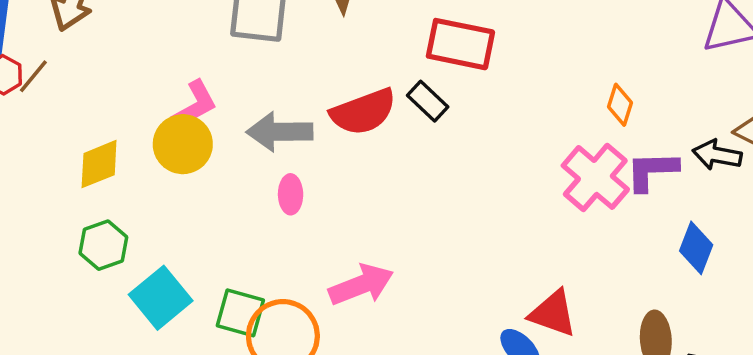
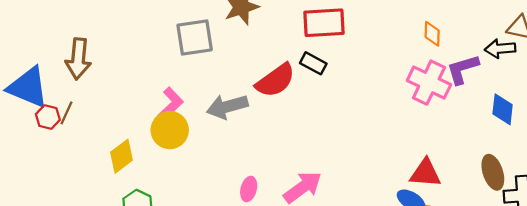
pink ellipse: (291, 194) -> (249, 189), moved, turned 30

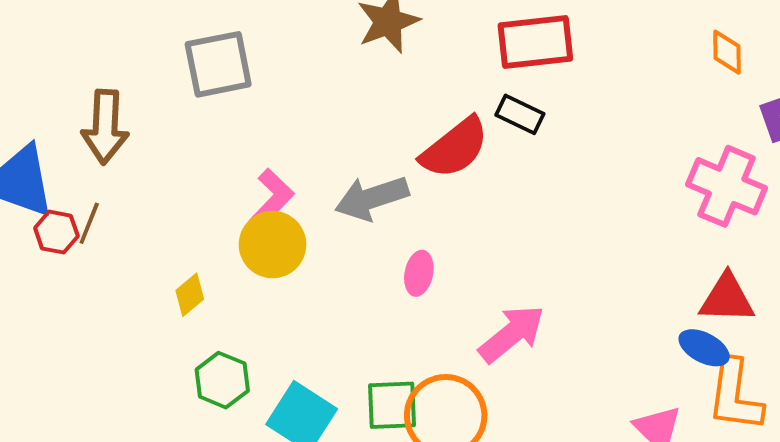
gray square: (195, 37) -> (218, 64), moved
pink cross: (429, 83) -> (727, 186), moved
yellow diamond: (121, 156) -> (190, 295), size x0.7
pink ellipse: (249, 189) -> (419, 273), moved

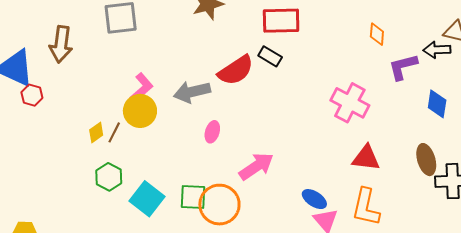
pink cross: (727, 186) -> (350, 103), moved
brown line: (89, 223) -> (114, 132), moved
blue ellipse: (704, 348) -> (314, 199), moved

